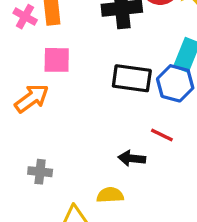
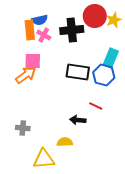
pink cross: (25, 17) -> (44, 35), moved
orange arrow: (32, 98) -> (26, 75), moved

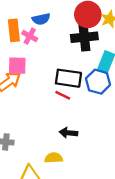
blue semicircle: (40, 20) -> (41, 19), moved
black cross: (72, 30) -> (84, 37), moved
red line: (96, 106) -> (63, 95), moved

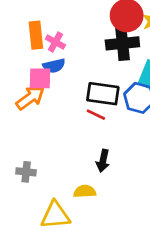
blue semicircle: (41, 19) -> (54, 66), moved
black arrow: (68, 133) -> (103, 161), turned -84

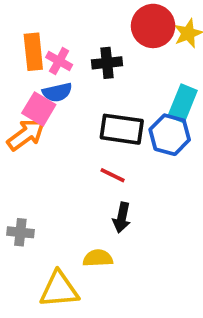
black cross: (122, 43) -> (107, 63), moved, size x0.7
pink square: (40, 78) -> (39, 109), turned 30
red line: (96, 115) -> (113, 175), moved

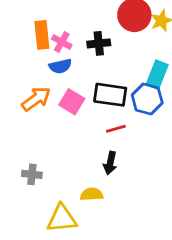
pink square: (39, 109) -> (72, 102), moved
red line: (113, 175) -> (116, 129), moved, turned -42

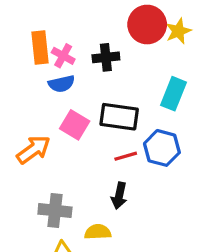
orange arrow: (36, 99) -> (34, 150), moved
blue hexagon: (147, 99) -> (162, 148), moved
gray cross: (32, 174) -> (55, 211), moved, size x1.4

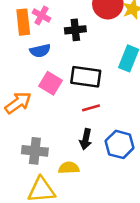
pink cross: (63, 56) -> (41, 16), moved
blue hexagon: (162, 148) -> (120, 144), moved

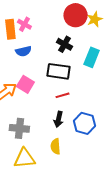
black cross: (75, 30) -> (64, 44), moved, turned 35
pink square: (51, 83) -> (25, 84), moved
yellow semicircle: (69, 168) -> (55, 146), moved, turned -91

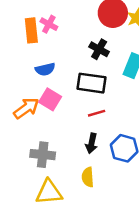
blue semicircle: (23, 51) -> (45, 69), moved

